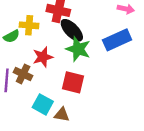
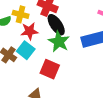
red star: (43, 57) -> (29, 31), moved
cyan square: (43, 104) -> (26, 50), moved

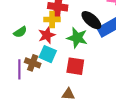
yellow cross: (21, 14) -> (52, 19), moved
black ellipse: (56, 25) -> (91, 20), moved

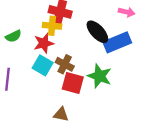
green star: (77, 38) -> (100, 76), moved
brown cross: (33, 63) -> (65, 64), moved

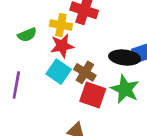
yellow cross: (52, 26) -> (61, 25), moved
black ellipse: (97, 32) -> (125, 57), moved, turned -45

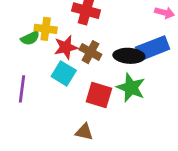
yellow cross: (61, 25) -> (46, 29), moved
brown cross: (85, 72) -> (90, 52), moved

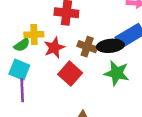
brown cross: (90, 52) -> (87, 47), moved
cyan square: (64, 73) -> (19, 70), moved
red square: (99, 95) -> (70, 74), moved, turned 35

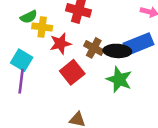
green semicircle: (22, 45) -> (29, 17), moved

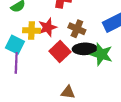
yellow cross: (42, 27) -> (31, 30), moved
black ellipse: (117, 51) -> (85, 49), moved

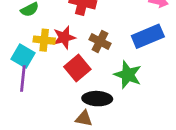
black ellipse: (85, 49) -> (97, 99), moved

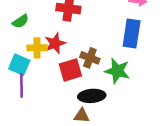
blue rectangle: (148, 36) -> (132, 34), turned -52
brown cross: (100, 42) -> (90, 58), moved
red square: (77, 68) -> (70, 70), turned 30

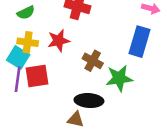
yellow cross: (37, 48) -> (28, 42), moved
red square: (70, 70) -> (37, 76), moved
green star: (117, 71) -> (119, 78), turned -30

